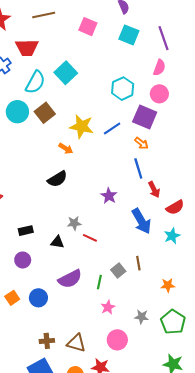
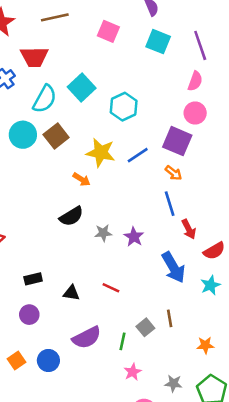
cyan hexagon: (123, 89) -> (124, 107), moved
gray star: (74, 223) -> (103, 233), moved

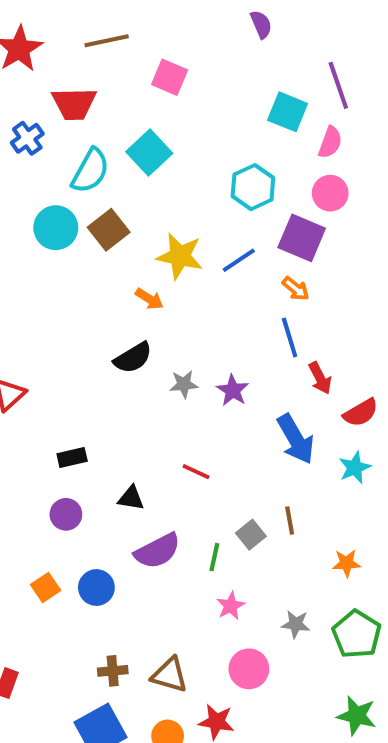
pink square: (108, 31) -> (170, 77), moved
cyan square: (158, 42) -> (288, 112), moved
cyan hexagon: (124, 107) -> (253, 187), moved
black triangle: (71, 293) -> (131, 498), moved

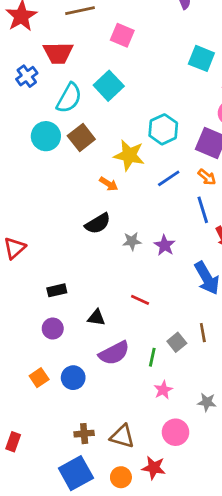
cyan hexagon: (253, 187) -> (163, 129), moved
blue line: (239, 260) -> (169, 178), moved

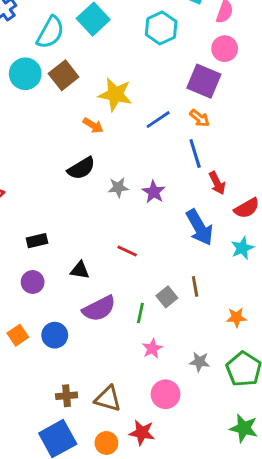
cyan hexagon: (163, 129) -> (161, 28), moved

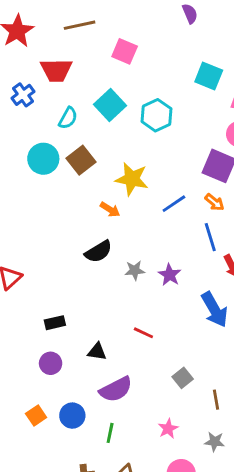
cyan hexagon: (161, 28) -> (156, 115), moved
cyan semicircle: (50, 32) -> (68, 118), size x0.7
brown line: (195, 286) -> (216, 400), moved
green line: (140, 313) -> (110, 433), moved

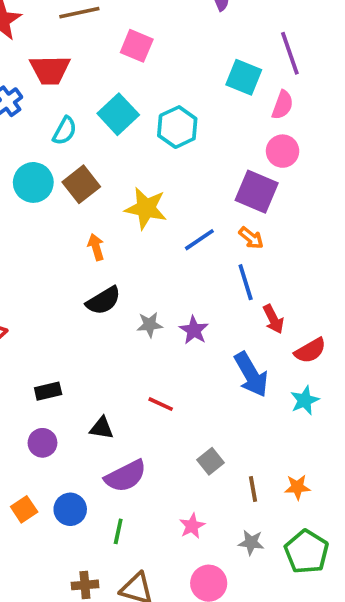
orange arrow: (110, 209) -> (96, 247), moved, turned -138

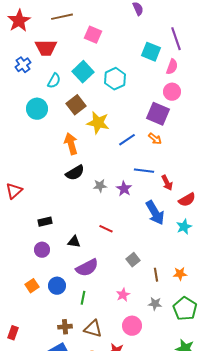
brown square: (81, 184) -> (76, 105), moved
orange arrow: (96, 247) -> (71, 144), size x1.5
blue line: (246, 282) -> (144, 171), moved, turned -66

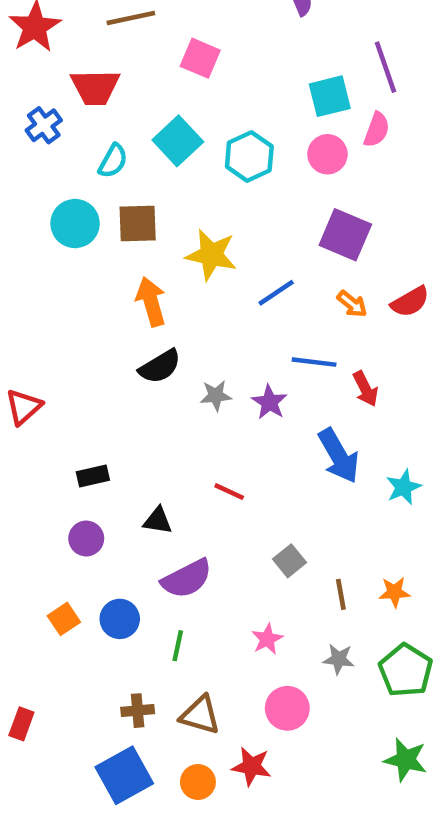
cyan square: (151, 52) -> (330, 96), turned -36
pink circle: (172, 92) -> (327, 154), moved
brown square: (76, 105) -> (138, 224), moved, turned 36
orange arrow: (155, 139) -> (352, 304), moved
red semicircle: (187, 200) -> (410, 302), moved

